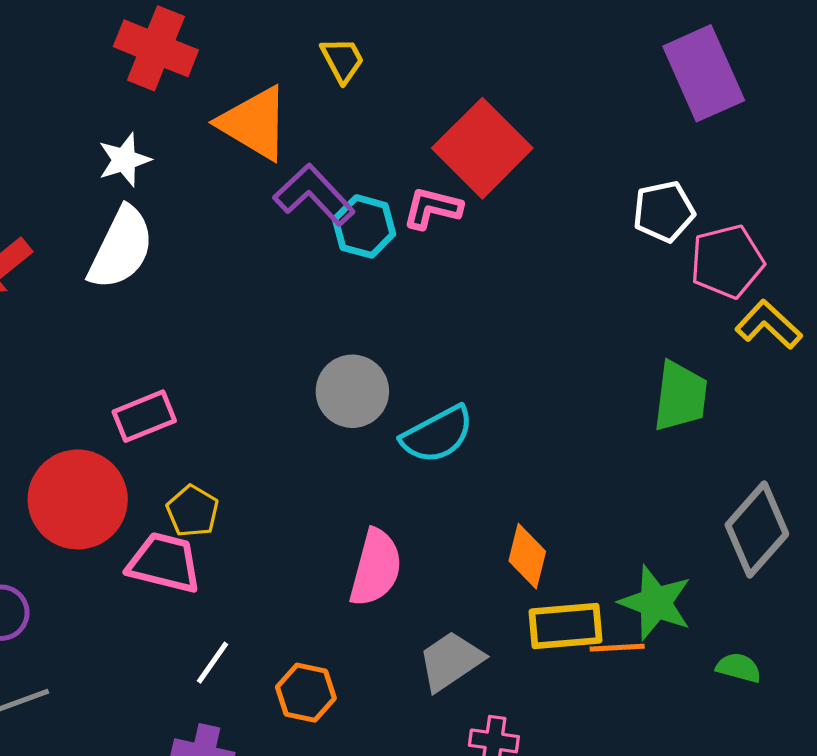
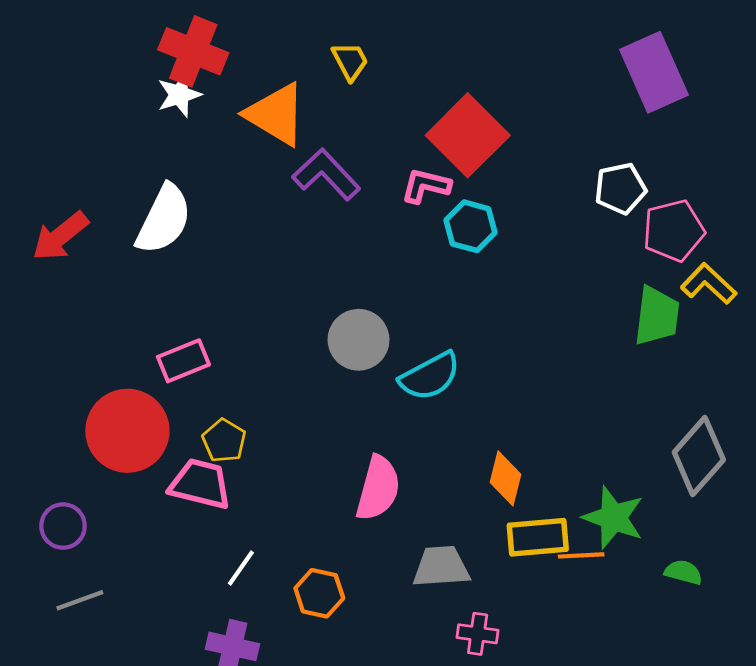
white star: (124, 160) -> (179, 95), moved
cyan hexagon: (364, 226) -> (471, 226), moved
green trapezoid: (680, 396) -> (657, 316), moved
gray trapezoid: (451, 661) -> (441, 567), turned 30

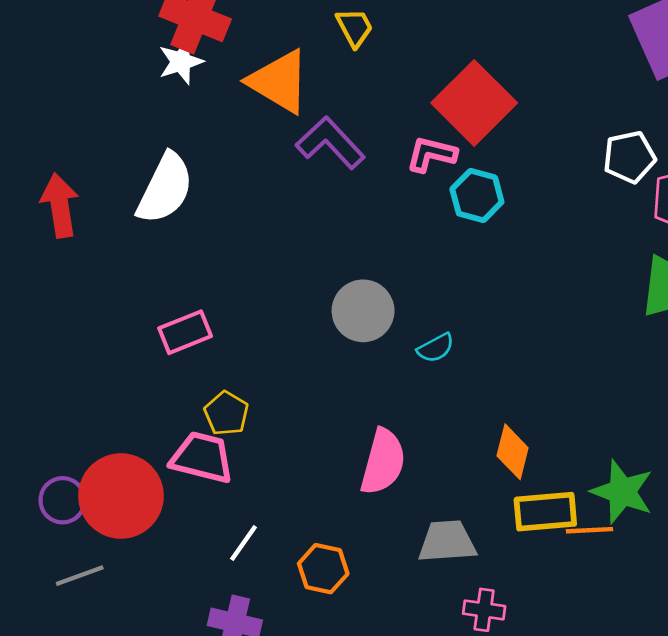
red arrow: (60, 236) -> (60, 205), turned 120
cyan semicircle: (430, 376) -> (436, 348), size x0.6
red circle: (127, 431) -> (121, 496), moved

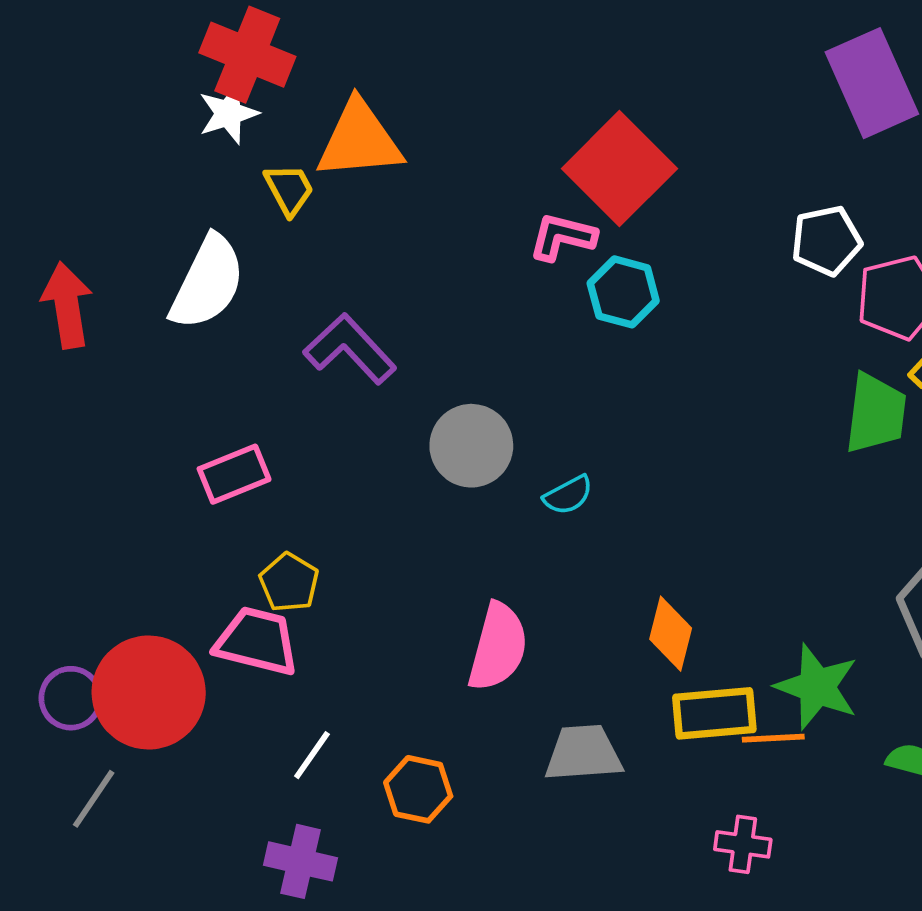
yellow trapezoid: (355, 27) -> (289, 189), moved
orange triangle: (279, 82) -> (359, 140), turned -36
purple L-shape: (330, 143) -> (350, 349), moved
gray line: (80, 576) -> (94, 799), turned -36
pink cross: (484, 610) -> (743, 844), moved

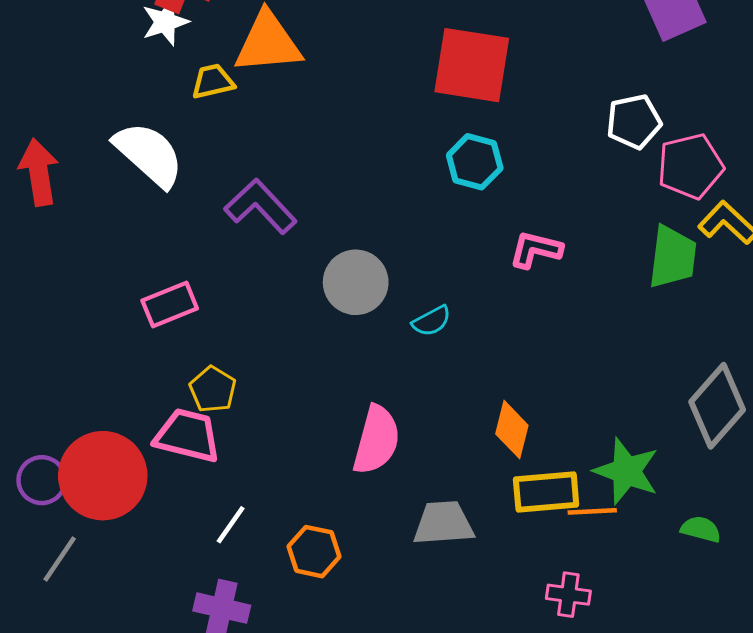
red square: (619, 169) -> (472, 65), turned -36
yellow trapezoid: (289, 189) -> (213, 81), turned -75
pink L-shape: (562, 237) -> (536, 250), moved
white semicircle: (207, 282) -> (149, 154), turned -74

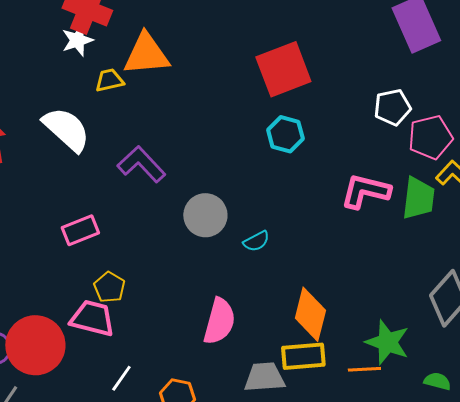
red square: (472, 65) -> (283, 69), turned -30
pink L-shape: (536, 250) -> (365, 191), moved, size x1.4
orange diamond: (512, 430) -> (310, 314), size x1.4
yellow rectangle: (546, 492) -> (303, 356), moved

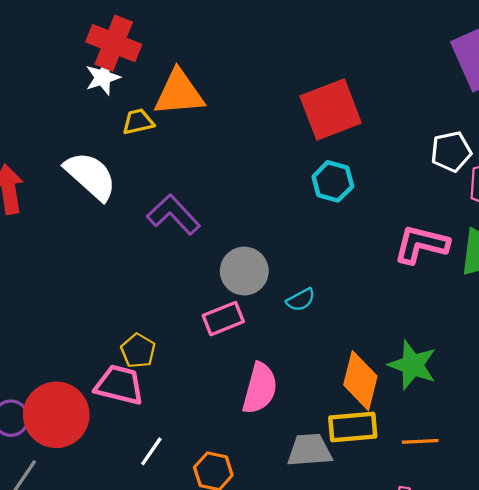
pink rectangle: (80, 230) -> (223, 319), moved
green star: (387, 342) -> (412, 365), moved

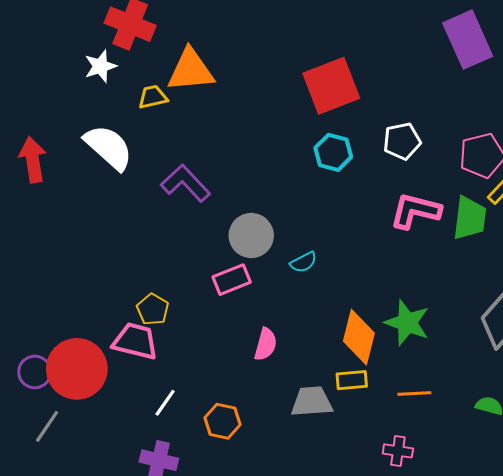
white star: (103, 77) -> (100, 66), moved
white pentagon: (451, 152) -> (402, 141), moved
pink semicircle: (260, 388) -> (266, 344), size x0.7
yellow rectangle: (353, 427) -> (352, 380), size x0.7

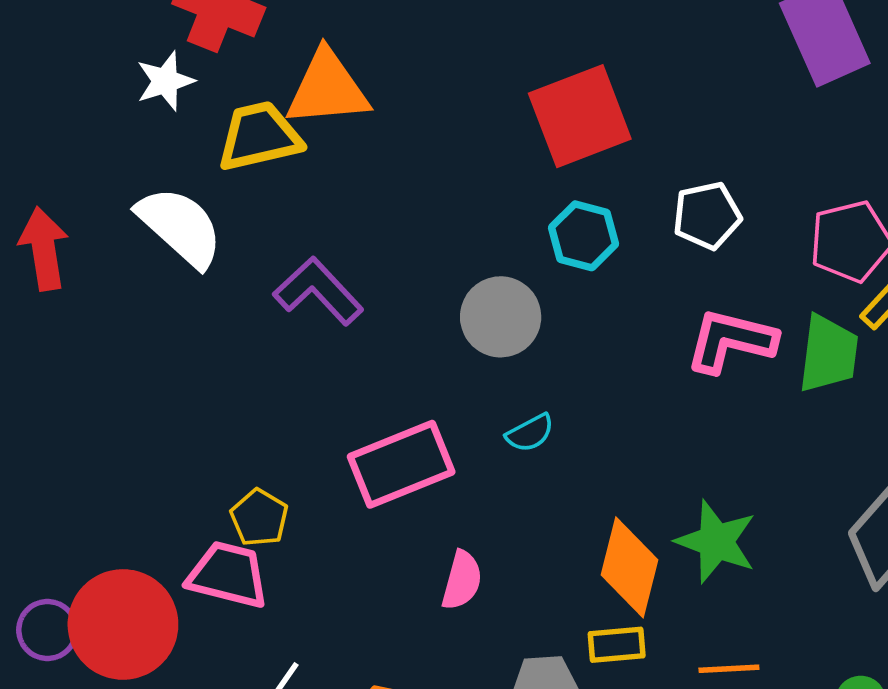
yellow trapezoid: (153, 97) -> (259, 136), size x1.6
gray circle: (251, 236) -> (501, 317), moved
pink rectangle: (232, 280) -> (401, 464), size x1.5

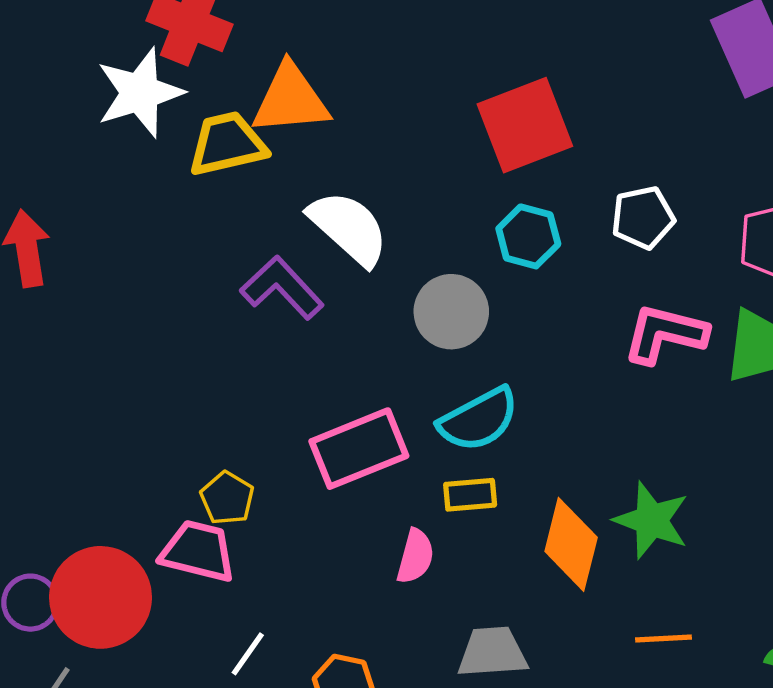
white star: (165, 81) -> (140, 93), size x1.6
white semicircle: (180, 227) -> (349, 228), moved
cyan semicircle: (530, 433) -> (479, 419), size x1.8
yellow rectangle: (617, 645) -> (470, 495), moved

